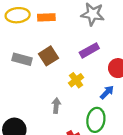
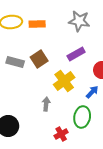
yellow cross: (76, 80) -> (64, 81), size x1.5

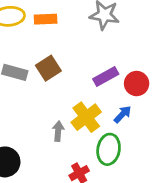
purple rectangle: (76, 54) -> (106, 77), moved
yellow cross: (64, 81) -> (86, 117), moved

